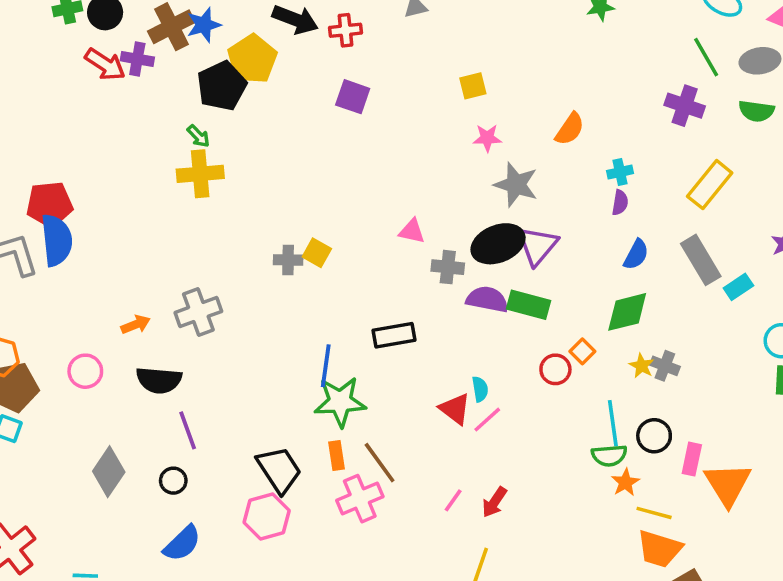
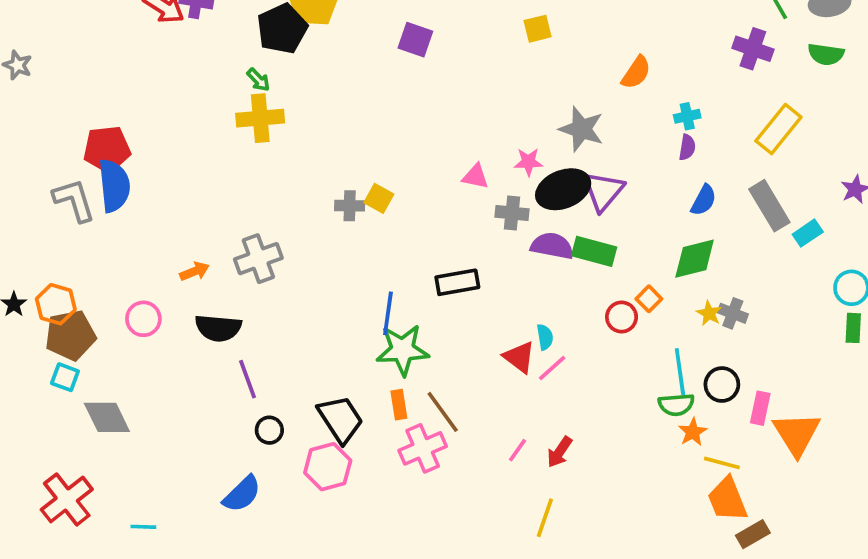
pink star: (487, 138) -> (528, 162), moved
gray diamond: (109, 472) -> (107, 417), moved, turned -60
black circle: (173, 481) -> (269, 430), moved
orange trapezoid: (659, 549) -> (727, 499), turned 51

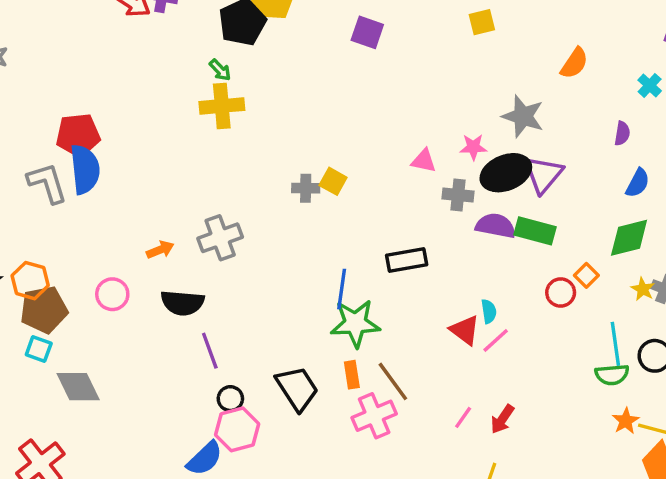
cyan cross: (687, 116) -> (650, 85), moved, turned -35
orange star: (693, 432) -> (626, 421), moved
pink hexagon: (328, 467) -> (237, 429), moved

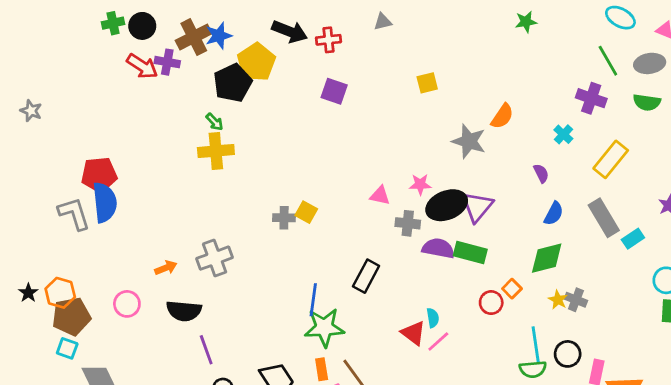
gray star: (523, 116) -> (469, 141), moved
purple semicircle: (622, 133) -> (541, 173), turned -36
black rectangle: (407, 260) -> (366, 276), turned -52

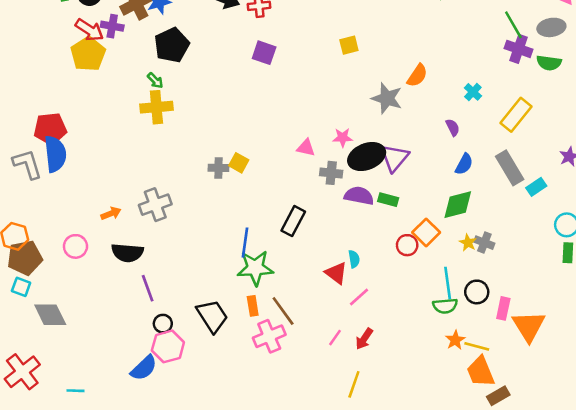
yellow pentagon: (256, 62) -> (88, 54), moved
purple cross: (591, 98) -> (519, 49), moved
green rectangle: (470, 252) -> (388, 200), size x0.7
orange square: (512, 289) -> (426, 232), size x1.5
pink line: (438, 341) -> (359, 297), moved

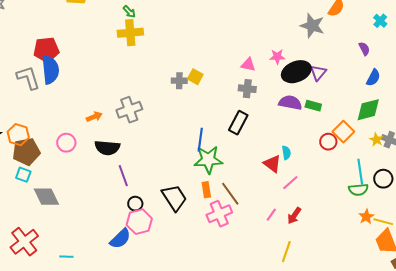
purple triangle: (394, 158) -> (318, 73), size x0.7
gray cross: (331, 173) -> (247, 89), moved

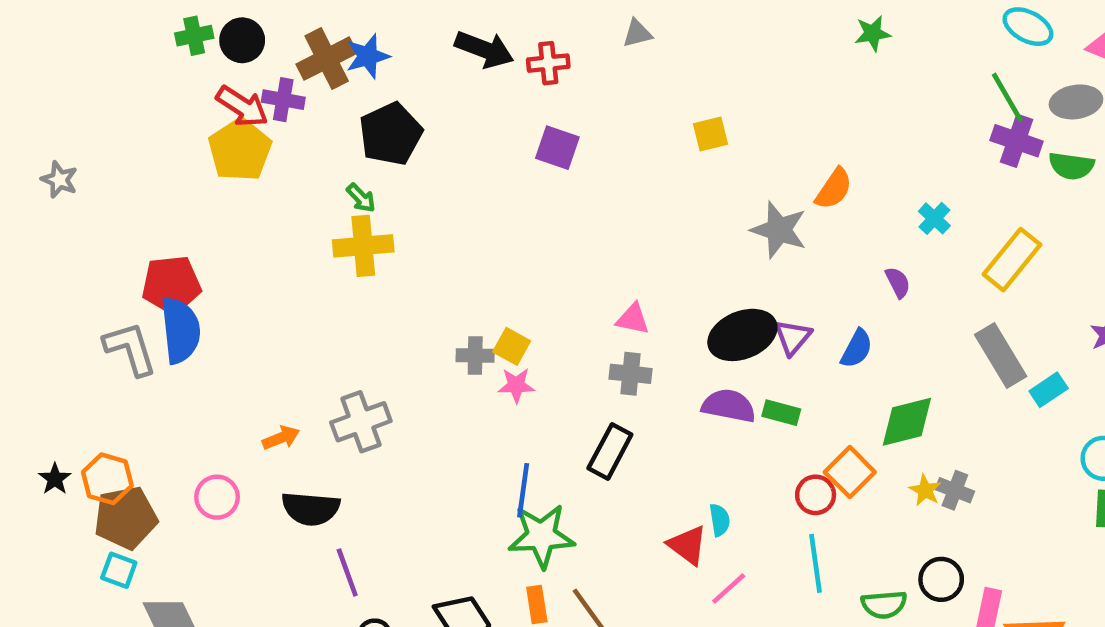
pink star: (277, 57) -> (516, 385), moved
blue semicircle: (373, 78) -> (857, 349), moved
cyan line: (360, 172) -> (816, 563), moved

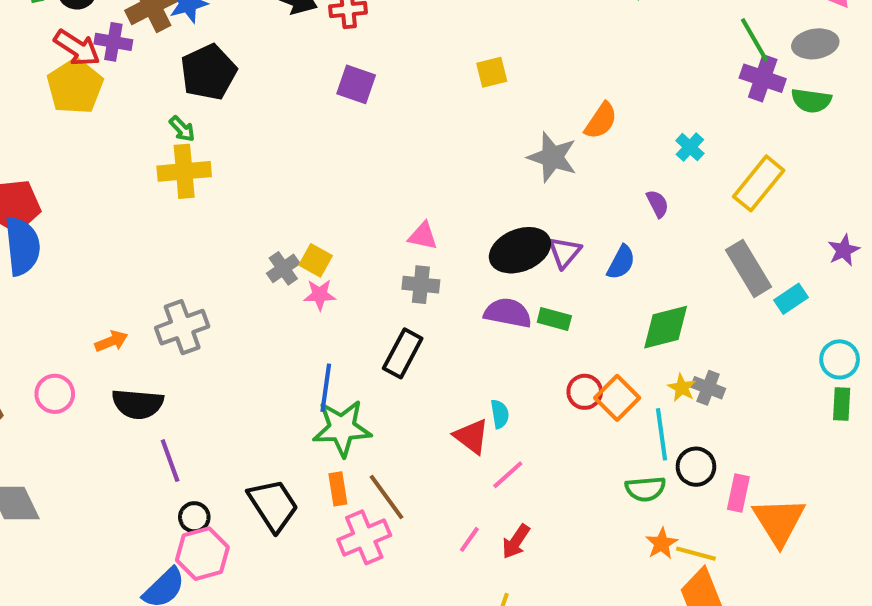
gray cross: (475, 356) -> (283, 268), turned -36
orange square: (850, 472) -> (617, 398), moved
cyan line: (816, 563) -> (662, 434), moved

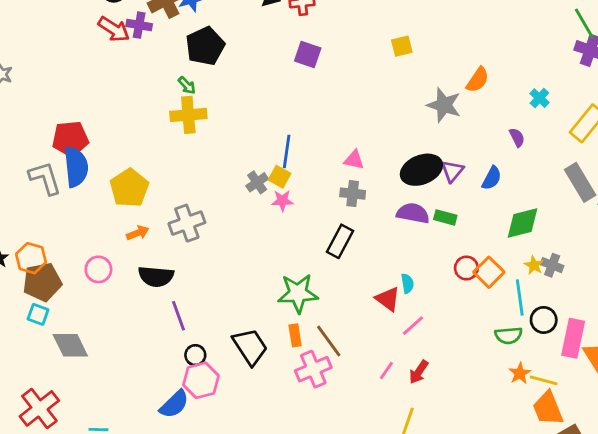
yellow pentagon: (75, 86) -> (129, 188), moved
blue line: (326, 388) -> (287, 151), moved
pink rectangle: (738, 493) -> (573, 338), size x1.5

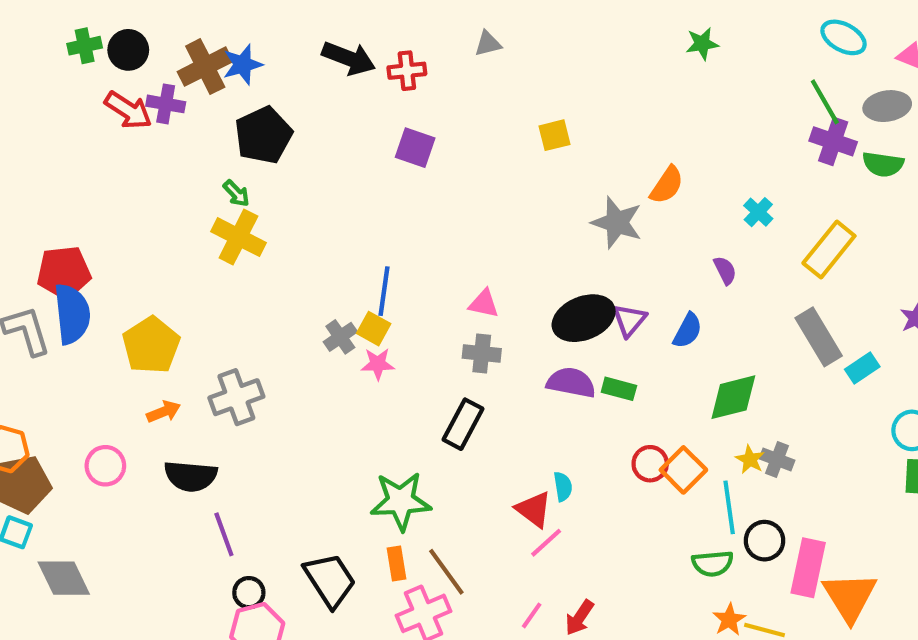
yellow cross: (188, 115) -> (238, 237), turned 32
pink line: (413, 326) -> (546, 543), moved

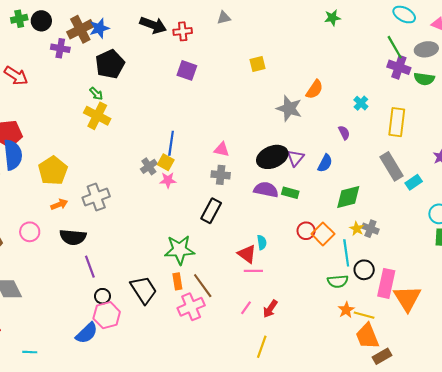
red arrow: (128, 110) -> (16, 76), moved
yellow rectangle: (829, 250) -> (397, 122), turned -32
pink line: (546, 543) -> (253, 271), turned 42

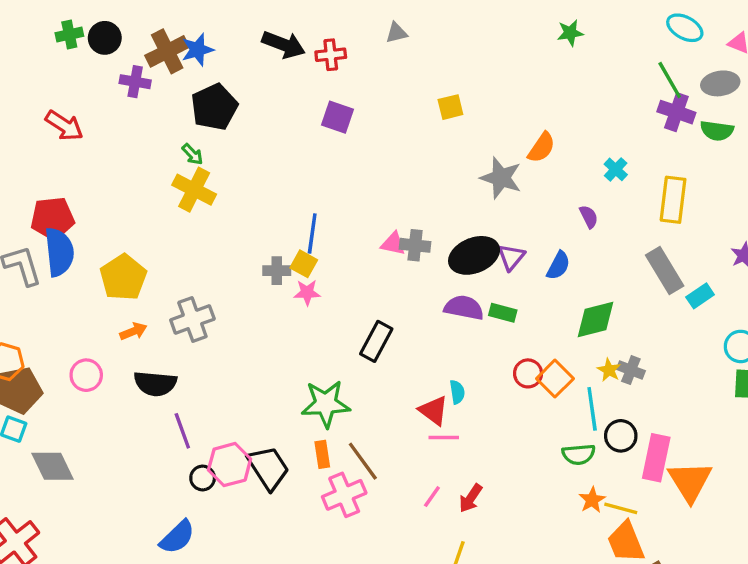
gray cross: (149, 166) -> (277, 271), turned 35
gray cross: (221, 175) -> (415, 245), moved
pink hexagon: (107, 315) -> (230, 465), moved

